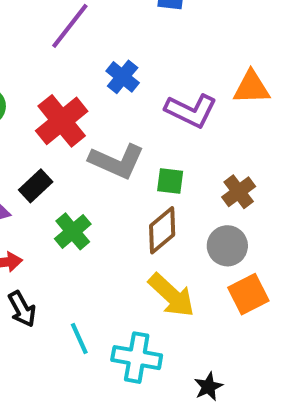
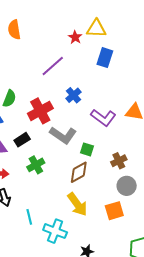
gray circle: (227, 246) -> (127, 186), moved

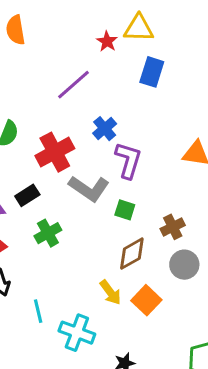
purple L-shape: (103, 118) -> (128, 160), moved, turned -110
brown diamond: (79, 172) -> (132, 254), moved
yellow arrow: (77, 204) -> (110, 292), size x0.7
orange square: (114, 211) -> (146, 300), moved, turned -30

